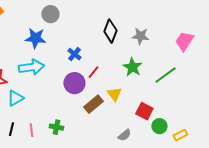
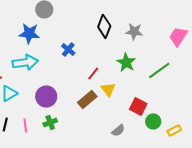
red line: (93, 72) -> (93, 73), moved
purple circle: (74, 83) -> (46, 96), moved
green cross: (56, 127) -> (50, 122), turned -32

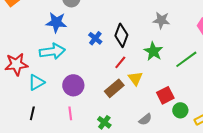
black diamond: (104, 26) -> (121, 35), moved
red square: (138, 106) -> (165, 95), turned 36
green cross: (50, 122) -> (104, 122), moved, turned -32
pink line: (25, 125) -> (70, 113), moved

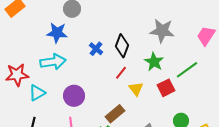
gray star: (161, 20) -> (162, 31), size x1.4
brown rectangle: (114, 88) -> (115, 114), moved
red square: (165, 95) -> (166, 88), moved

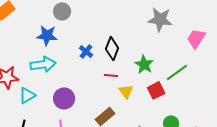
gray star: (162, 31) -> (160, 19), moved
red line: (121, 73) -> (111, 75), turned 56

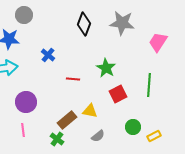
black diamond: (112, 48) -> (84, 24), moved
green line: (177, 72) -> (149, 85), moved, turned -50
yellow triangle: (126, 91) -> (90, 111), moved, turned -42

